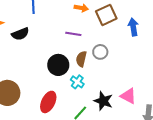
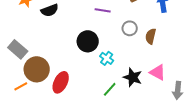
brown semicircle: (81, 59) -> (151, 36), moved
red ellipse: (48, 102) -> (61, 82), moved

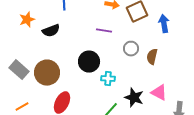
cyan cross: (107, 58) -> (108, 79), turned -32
brown circle: (37, 69) -> (47, 73), moved

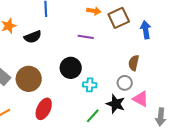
gray circle: (131, 49) -> (125, 83), moved

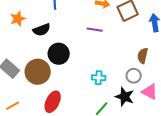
black circle: (71, 68) -> (59, 54), moved

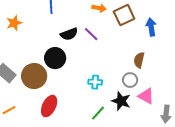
black semicircle: (42, 30) -> (69, 34), moved
purple line: (95, 30) -> (91, 34), turned 35

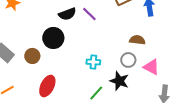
brown semicircle: (139, 60) -> (137, 40), turned 84
brown circle: (34, 76) -> (32, 56), size x0.6
pink triangle: (146, 96) -> (151, 67), moved

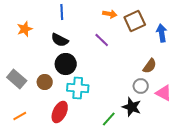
black semicircle: (67, 14) -> (60, 40), moved, turned 48
brown semicircle: (137, 40) -> (150, 66), turned 119
cyan cross: (93, 62) -> (78, 88), moved, size x1.5

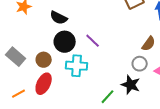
purple line: (102, 40) -> (93, 41), moved
red ellipse: (60, 112) -> (44, 84), moved

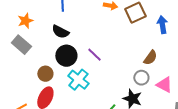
gray rectangle: (16, 57) -> (21, 45), moved
cyan cross: (77, 66) -> (78, 80), turned 35

